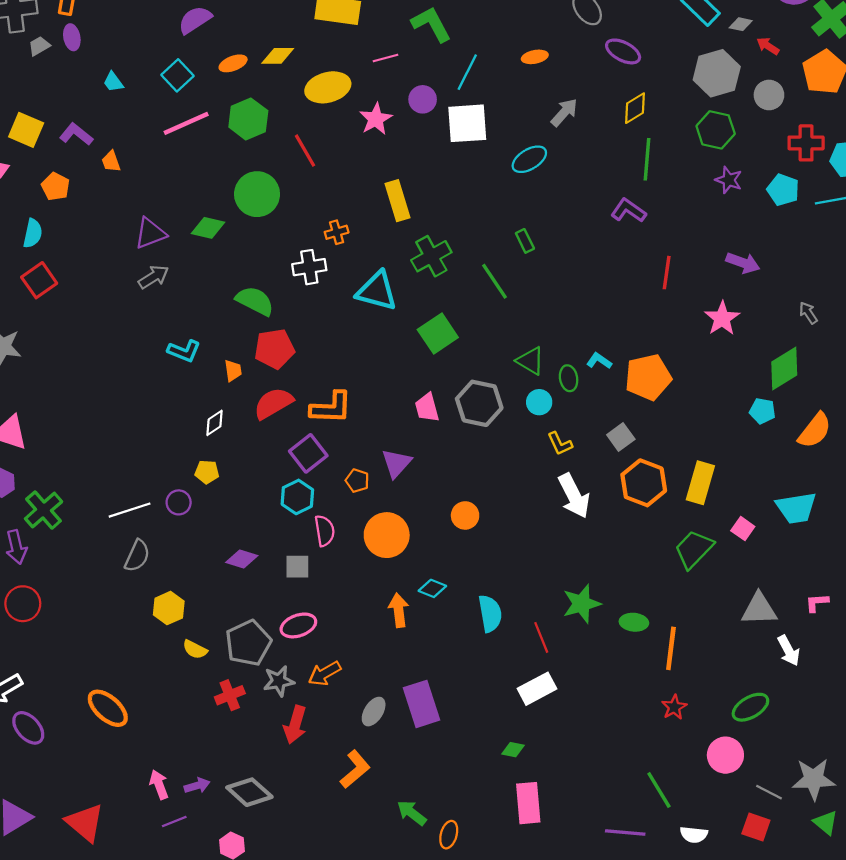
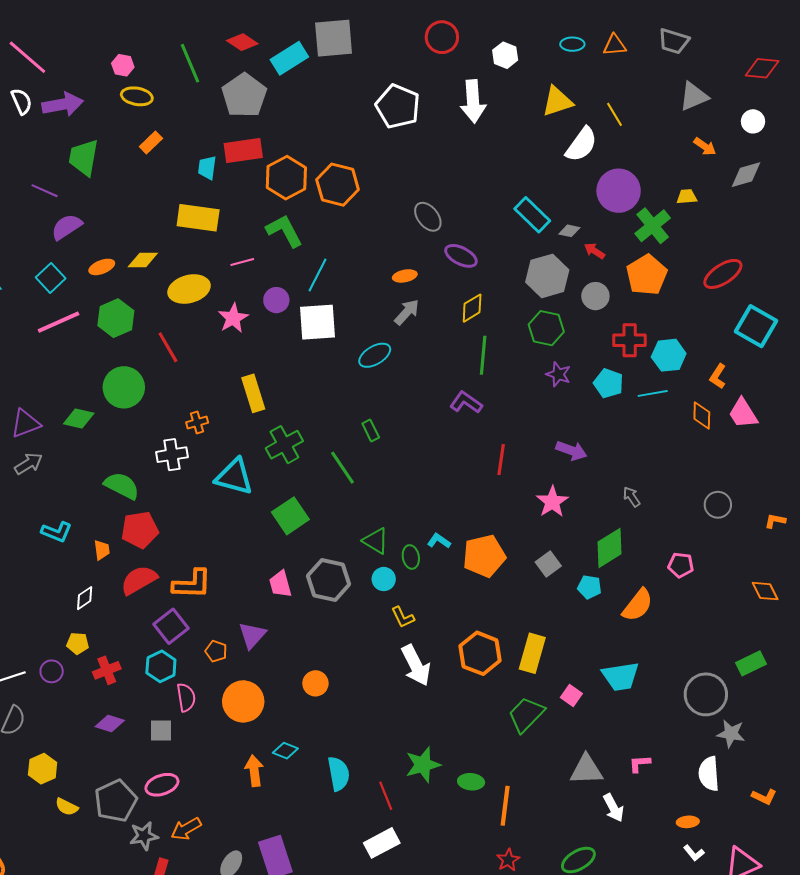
orange ellipse: (535, 57) -> (405, 276), moved
gray square: (621, 437) -> (548, 564), moved
red cross: (230, 695) -> (107, 670), moved

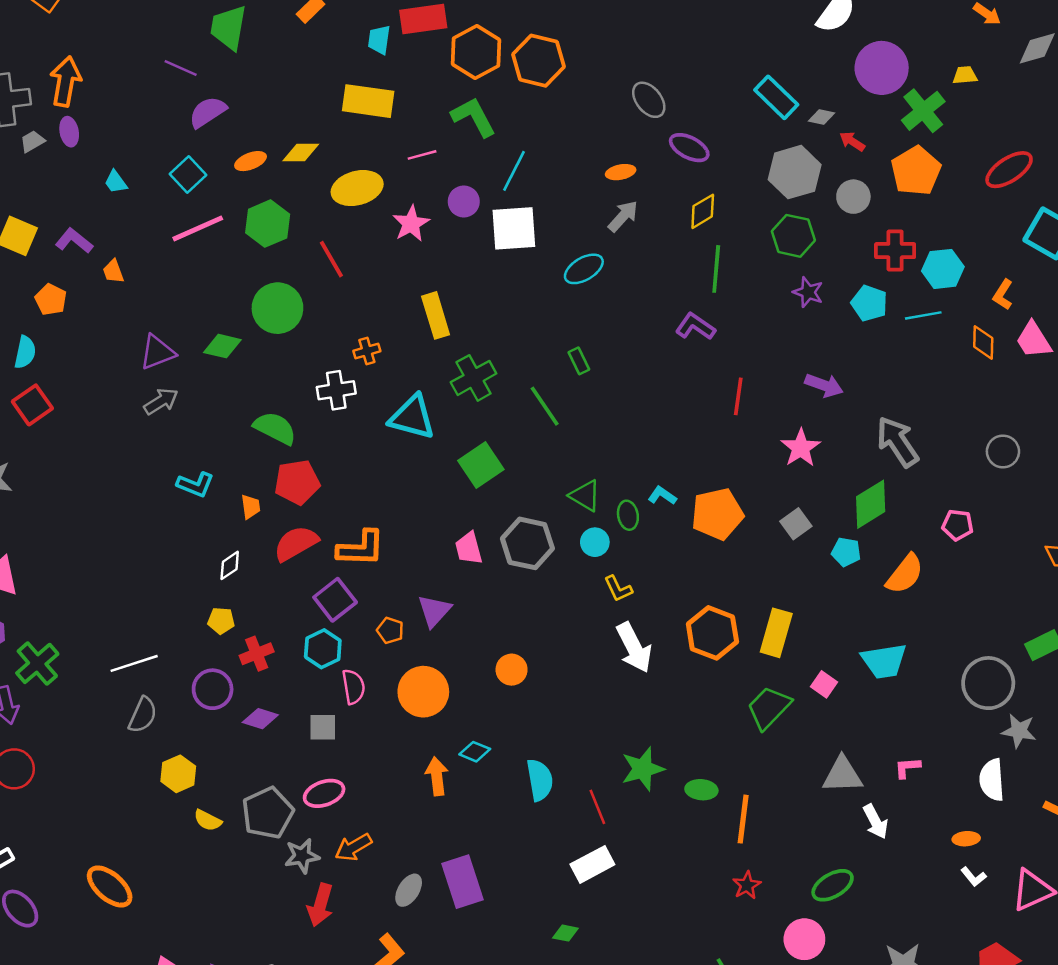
gray arrow: (632, 497) -> (898, 442), size x2.0
purple circle: (52, 671) -> (213, 689), moved, size x1.4

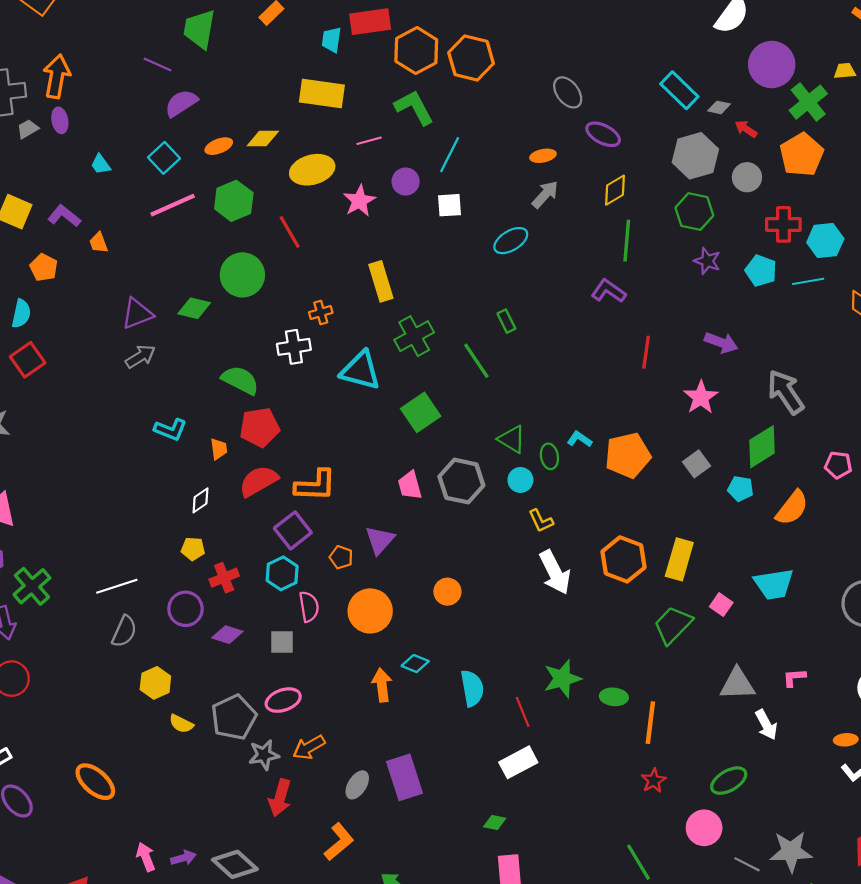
white square: (514, 228) -> (450, 205), size x0.6

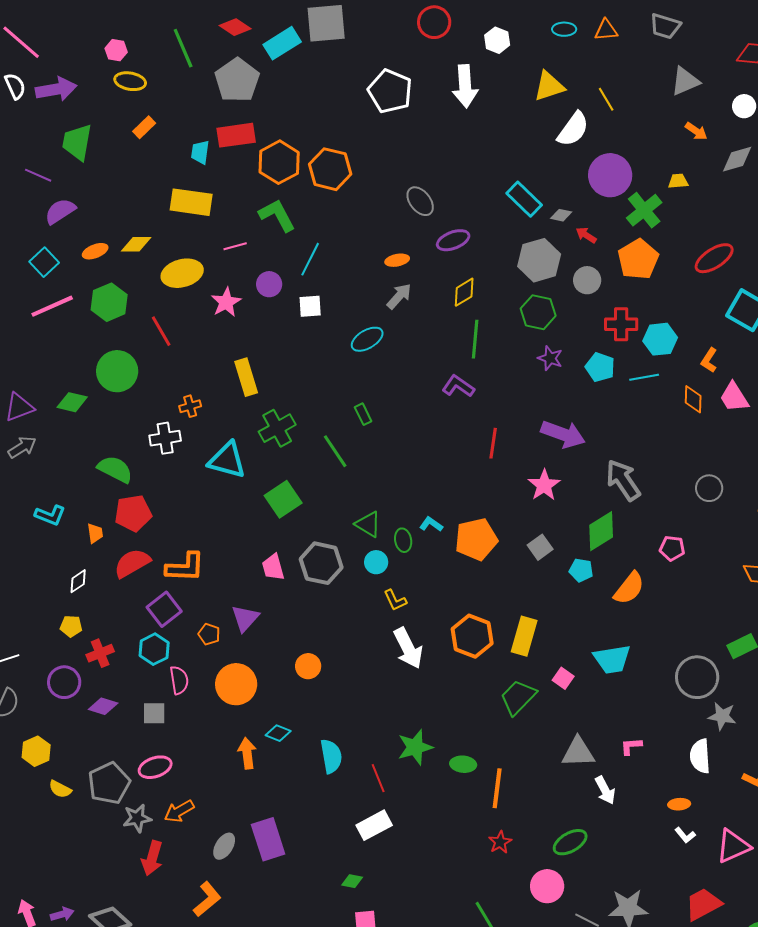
purple ellipse: (603, 134) -> (453, 240), turned -48
purple arrow: (721, 343) -> (563, 434), size x1.4

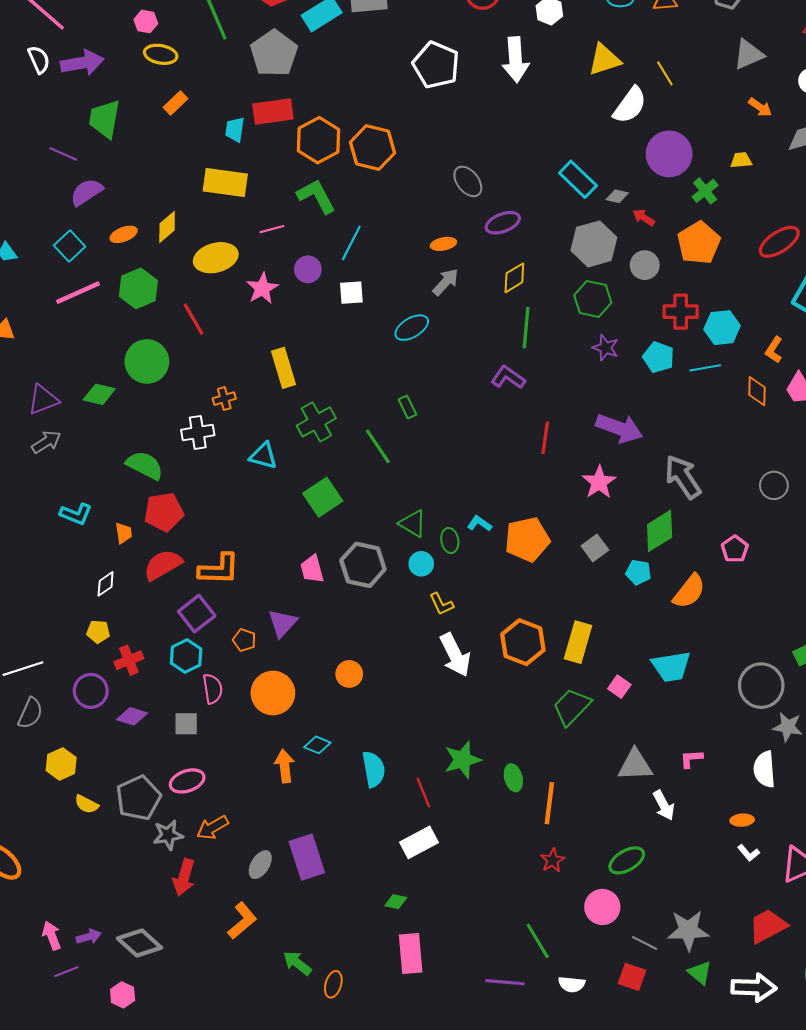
green cross: (644, 210) -> (705, 191), size x0.7
yellow diamond: (136, 244) -> (167, 227), turned -40
cyan triangle: (227, 460) -> (263, 456), size x0.7
pink pentagon: (672, 548) -> (735, 549), turned 30
green ellipse: (463, 764) -> (513, 778), turned 70

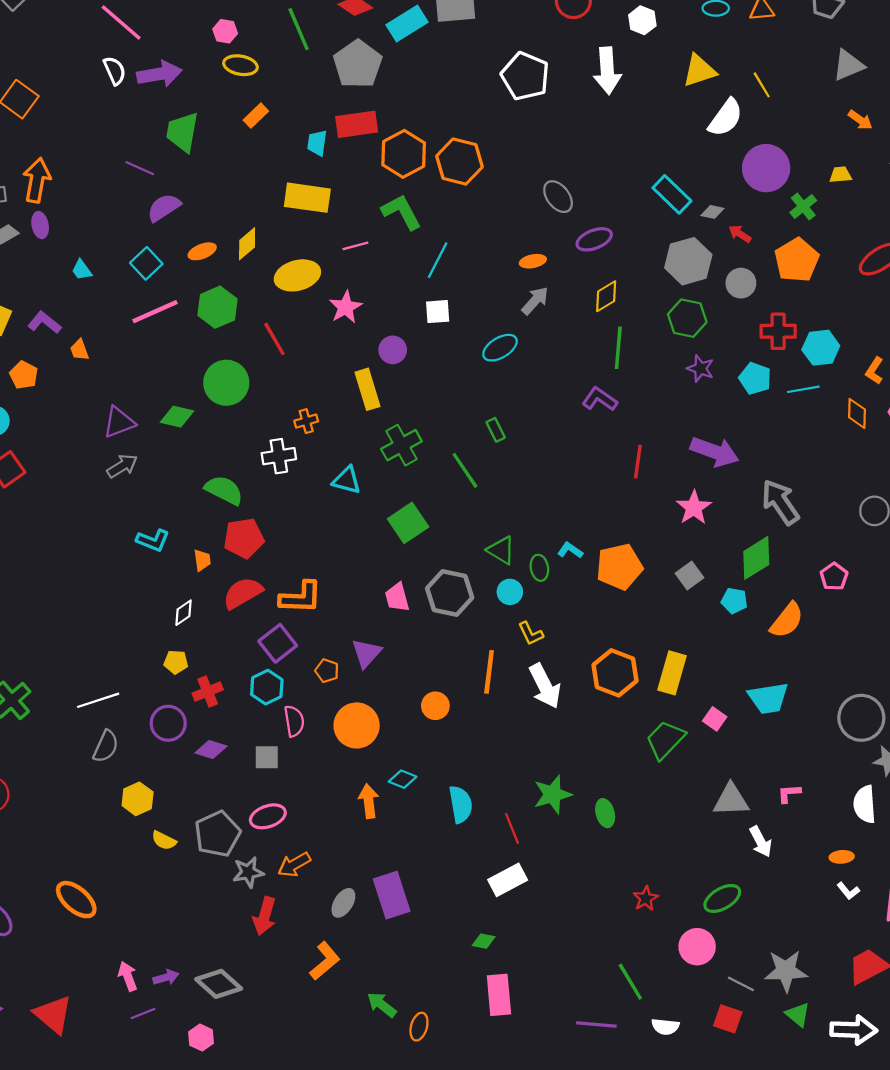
purple circle: (308, 269) -> (393, 350), moved
orange line: (549, 803) -> (489, 672), moved

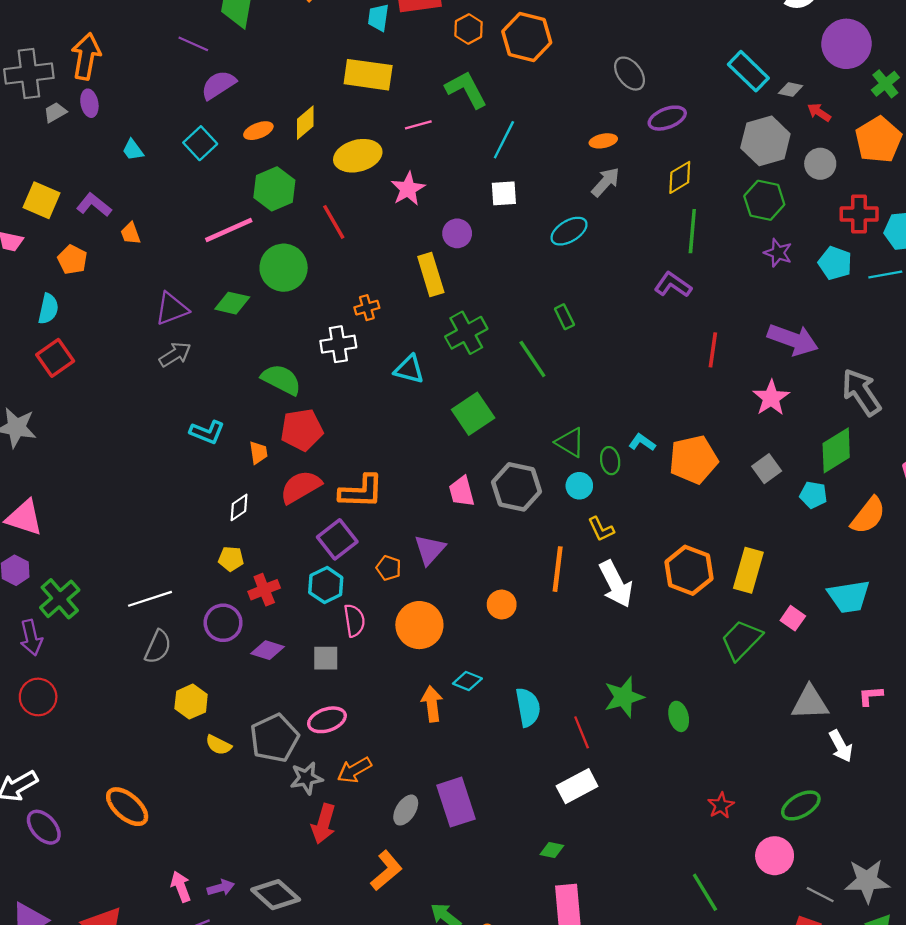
orange hexagon: (404, 154) -> (469, 29), size x0.6
pink line: (155, 312) -> (229, 230), moved

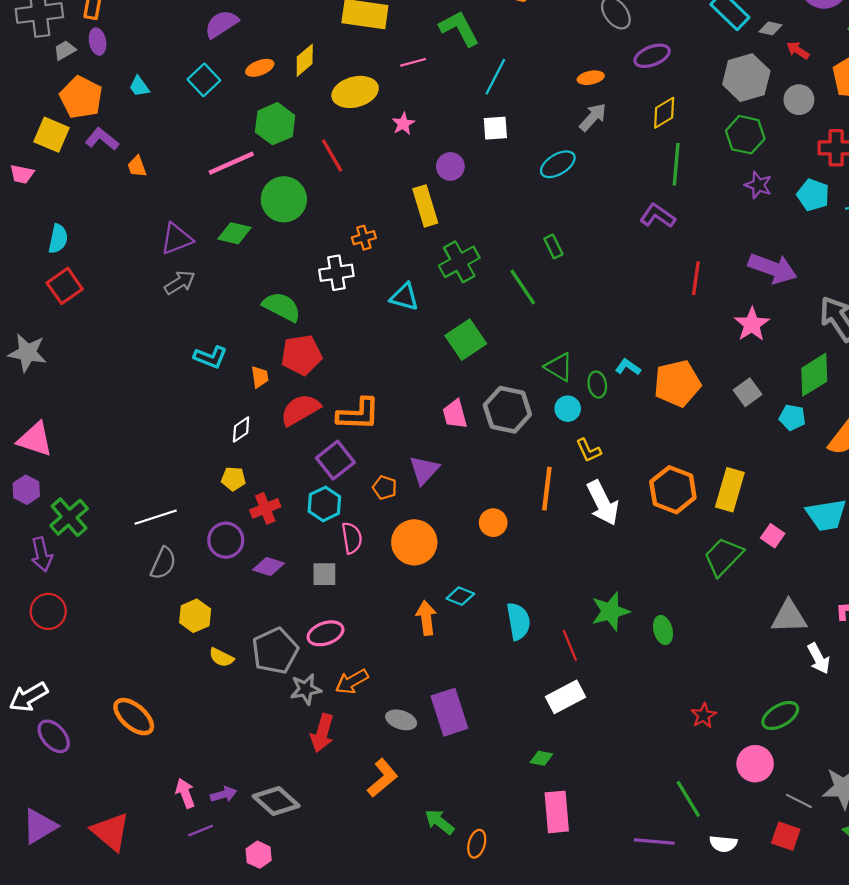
pink star: (408, 189) -> (403, 124), size x0.7
orange pentagon: (72, 260) -> (81, 97), moved, size x1.5
gray ellipse: (406, 810) -> (401, 720), turned 76

